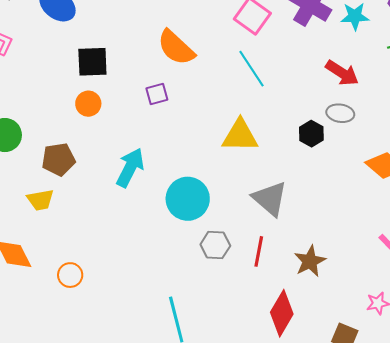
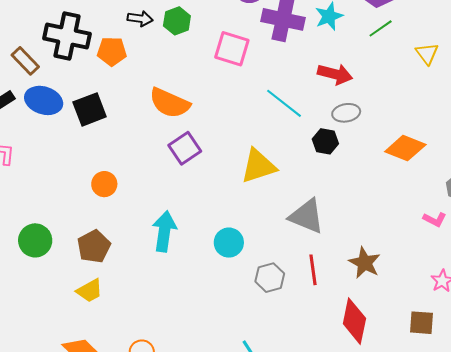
black square: (92, 62) -> (90, 109), moved
cyan line: (252, 69) -> (284, 103), moved
purple square: (157, 94) -> (185, 148), moved, size x1.4
cyan circle: (188, 199) -> (229, 243), size x0.7

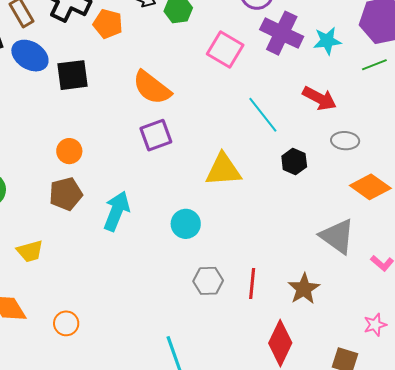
gray ellipse: (346, 113) -> (345, 141), moved
gray triangle: (307, 216) -> (337, 236), moved
cyan circle: (229, 243) -> (186, 224), moved
brown pentagon: (94, 246) -> (66, 194), moved

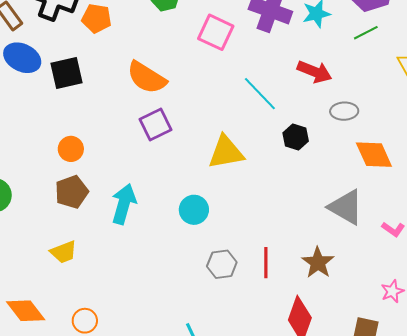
orange diamond: (370, 187) -> (374, 155), turned 36
yellow trapezoid: (30, 251) -> (64, 252), moved

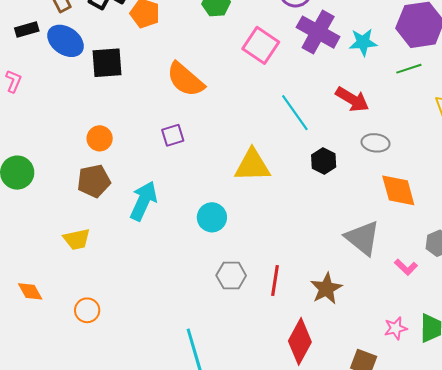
purple square: (155, 124) -> (173, 135), moved, size x0.7
orange diamond: (26, 311) -> (30, 291), size x0.7

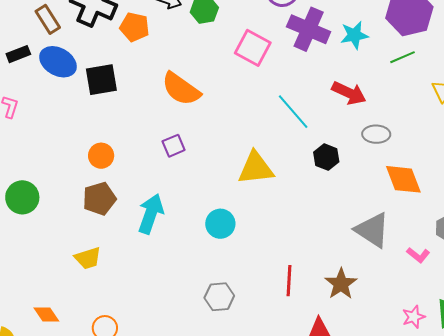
gray hexagon: (231, 276) -> (219, 297), moved

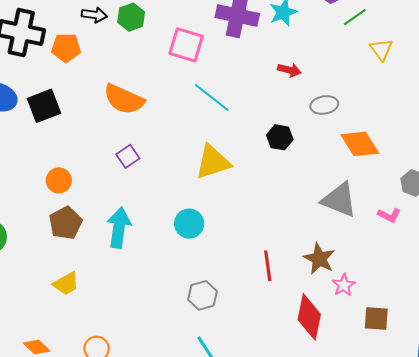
green line: (402, 57) -> (355, 17), moved
red arrow: (349, 93) -> (289, 70), size x0.7
cyan line: (293, 112) -> (212, 97), moved
pink star: (414, 317) -> (344, 285), moved

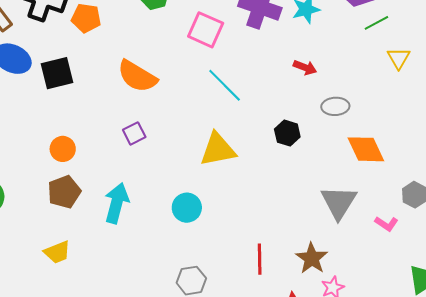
gray triangle: (339, 200) -> (339, 202), turned 33

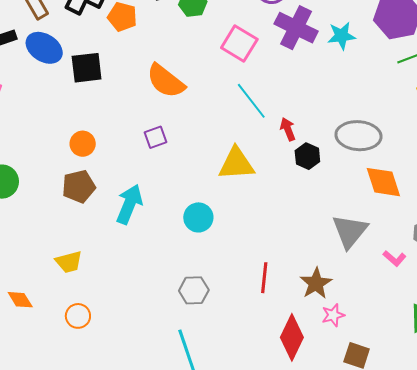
red arrow: (305, 67) -> (288, 129), moved, turned -140
gray ellipse: (335, 106) -> (358, 136), size x1.6
yellow trapezoid: (57, 252) -> (69, 262), moved

